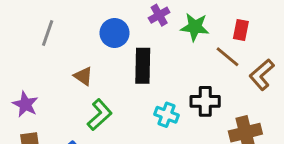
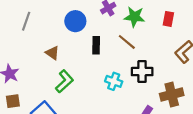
brown line: (228, 57) -> (127, 42), moved
black rectangle: (143, 66) -> (96, 45), size x0.7

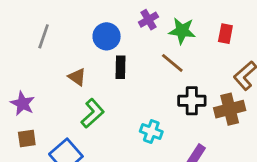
black rectangle: (96, 45) -> (121, 67), moved
cyan cross: (114, 81) -> (151, 132), moved
brown cross: (172, 94) -> (230, 109), moved

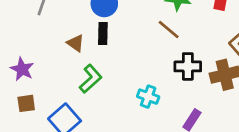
black rectangle: (121, 67) -> (103, 34), moved

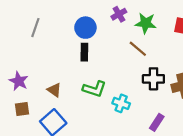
brown triangle: (76, 43) -> (54, 90), moved
green L-shape: (91, 79) -> (94, 89), moved, turned 60

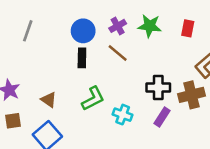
purple cross: (119, 14) -> (118, 26), moved
brown line: (138, 49) -> (118, 53), moved
green L-shape: (94, 89) -> (93, 99), turned -45
purple rectangle: (157, 122) -> (162, 117), moved

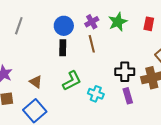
green star: (150, 26) -> (118, 22), turned -30
brown line: (118, 53) -> (92, 44), turned 36
purple rectangle: (162, 117) -> (128, 96), turned -49

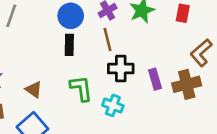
black cross: (125, 72) -> (121, 69), moved
green L-shape: (72, 81) -> (81, 88), turned -70
purple rectangle: (128, 96) -> (155, 79), moved

